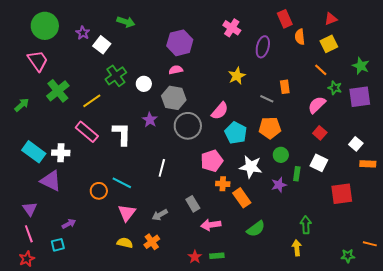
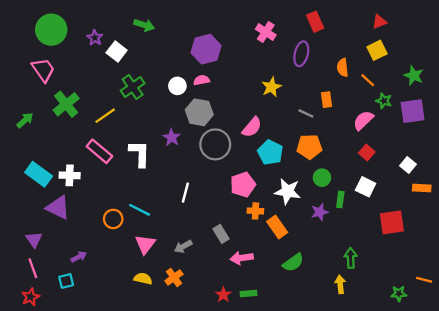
red rectangle: (285, 19) -> (315, 22), moved
orange semicircle: (300, 37) -> (343, 68), moved
white circle: (144, 84) -> (177, 86), moved

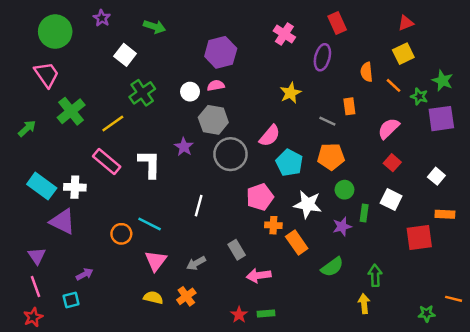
purple star: (95, 38) -> (102, 18), moved
green star: (384, 101) -> (419, 97), moved
orange rectangle: (422, 188) -> (445, 214), moved
green semicircle: (293, 263) -> (332, 267), moved

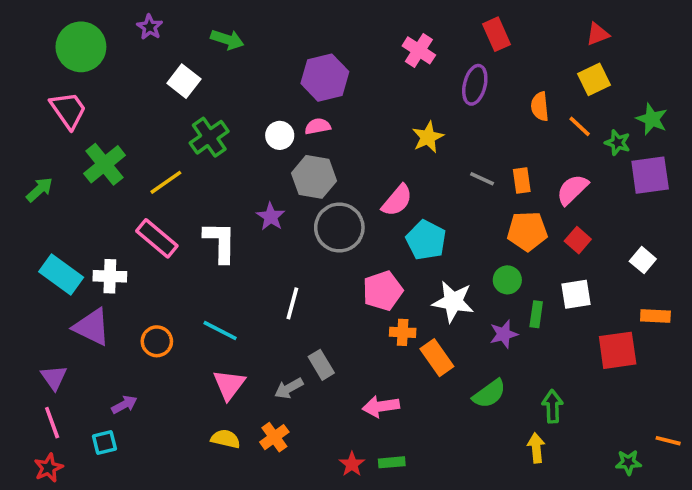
orange rectangle: (349, 106) -> (522, 181), moved
orange pentagon: (331, 157) -> (527, 231), moved
white square: (391, 199) -> (576, 294), turned -35
orange circle: (121, 234) -> (157, 341), moved
gray rectangle: (237, 250) -> (321, 365), moved

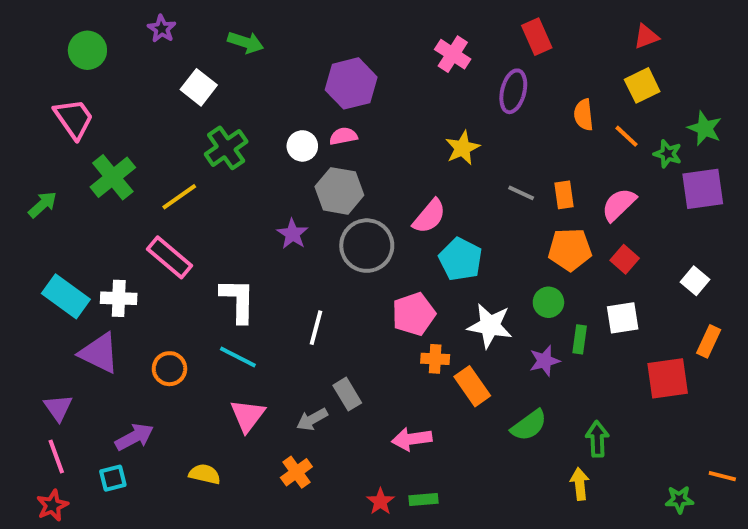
green circle: (81, 47) -> (87, 50), size x0.7
white L-shape: (220, 242) -> (238, 300), moved
orange rectangle: (655, 316) -> (709, 341), turned -68
purple arrow: (124, 405) -> (134, 437), size x1.4
yellow semicircle: (225, 439) -> (205, 474), moved

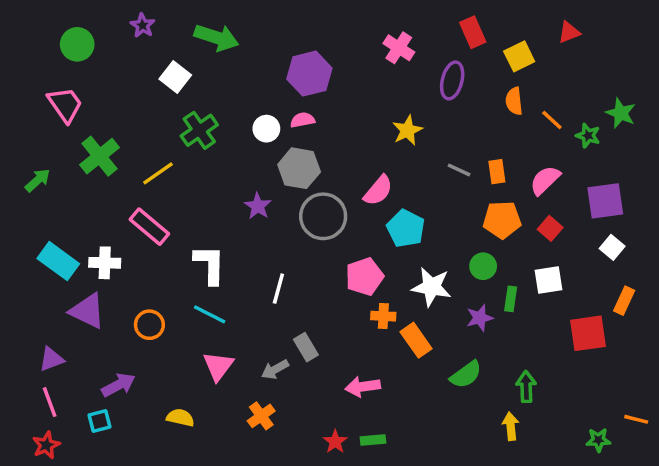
green arrow: (246, 42) -> (216, 37), size x1.4
yellow square: (642, 85) -> (519, 56), moved
purple square: (703, 189) -> (605, 201), moved
purple triangle: (58, 408) -> (51, 359), turned 44

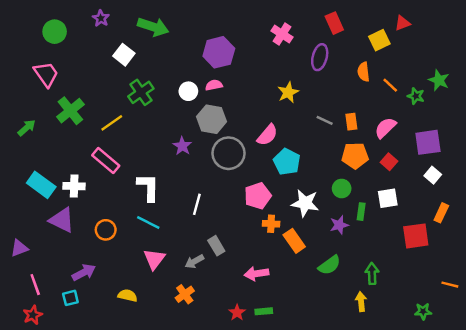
yellow square: (519, 56) -> (379, 40), moved
purple triangle: (51, 359) -> (19, 248), moved
orange line: (636, 419) -> (450, 285), moved

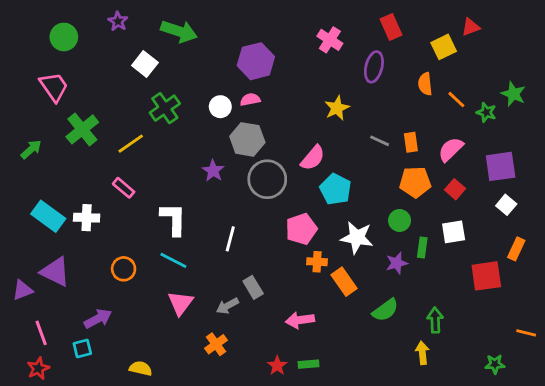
pink rectangle: (106, 161) -> (124, 188), size x0.7
purple triangle: (62, 220) -> (55, 272), moved
yellow semicircle: (128, 296) -> (141, 368), moved

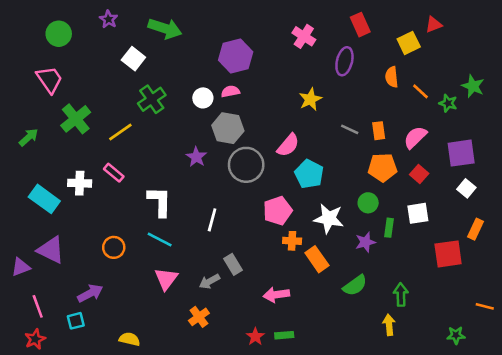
white cross: (87, 218) -> (80, 183), moved

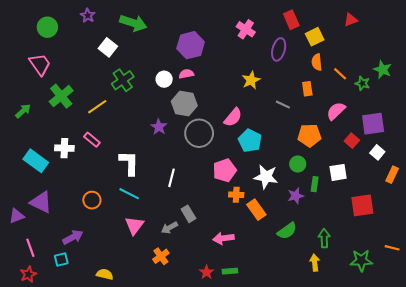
yellow square: (409, 43) -> (315, 37), moved
orange rectangle: (379, 131) -> (307, 89), moved
red square: (419, 174) -> (352, 141), moved
orange rectangle: (476, 229) -> (392, 175), moved
green star: (456, 335) -> (361, 261), moved, size x1.5

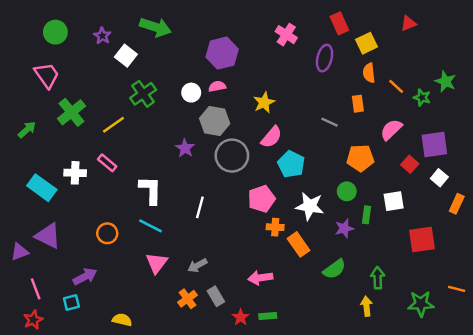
purple star: (88, 15) -> (102, 36), moved
yellow star: (251, 80) -> (264, 102), moved
gray rectangle: (188, 214) -> (216, 296), moved

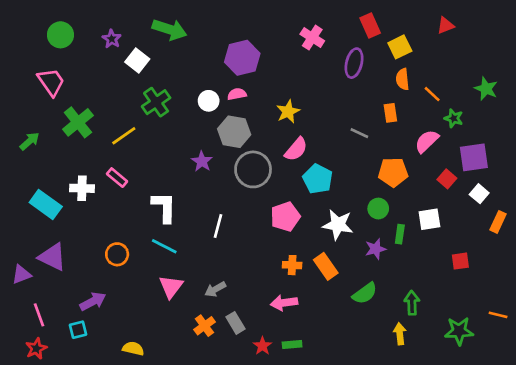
green star: (422, 98) -> (454, 118), moved
orange cross: (275, 227) -> (292, 265), moved
red square: (422, 240) -> (460, 261), size x0.6

